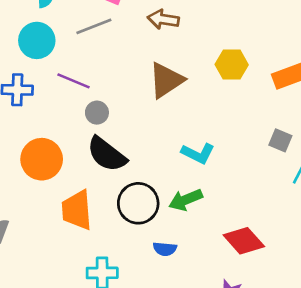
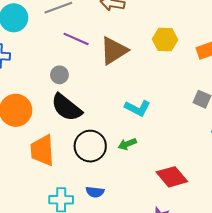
purple line: (74, 81) -> (76, 39), moved
green arrow: (186, 200) -> (127, 144), size x0.7
blue semicircle: (165, 249) -> (95, 192), moved

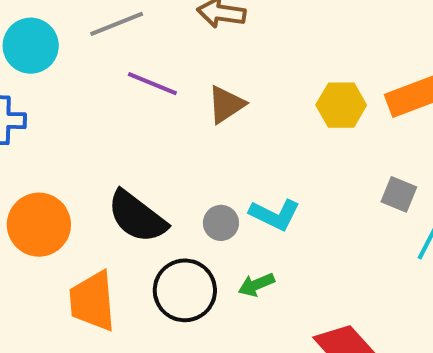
yellow hexagon: (165, 39) -> (341, 105), moved
brown triangle: (114, 51) -> (226, 104), size x0.7
gray circle: (59, 75) -> (221, 223), moved

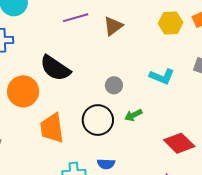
purple line: (152, 84) -> (76, 18), turned -35
cyan L-shape: (275, 215) -> (162, 76), moved
black semicircle: (137, 217) -> (55, 68), moved

